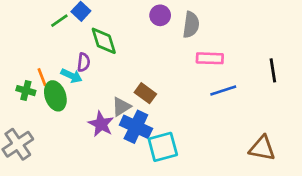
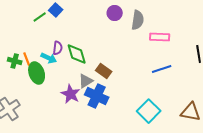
green diamond: (104, 41) -> (77, 54), moved
pink rectangle: (210, 58) -> (160, 37), moved
green cross: (26, 91) -> (15, 61), moved
cyan square: (163, 147) -> (149, 111), moved, turned -30

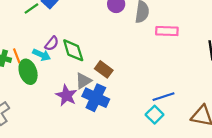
purple semicircle: (58, 48) -> (52, 44), turned 32
blue line: (162, 69) -> (164, 97), moved
cyan square: (149, 111) -> (155, 115), size x0.7

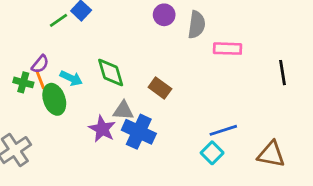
purple semicircle: (52, 44) -> (40, 64), moved
brown rectangle: (104, 69) -> (160, 88), moved
gray triangle: (83, 81) -> (123, 111), turned 36

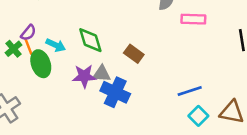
green cross: (23, 82) -> (13, 49), turned 35
purple star: (102, 129) -> (84, 76), moved, turned -30
cyan square: (212, 153) -> (198, 116), moved

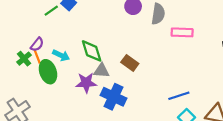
gray triangle: (102, 74) -> (101, 71), moved

